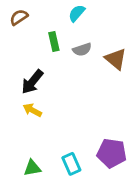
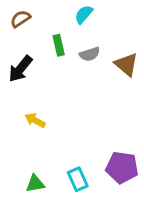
black arrow: (32, 82) -> (20, 69), moved

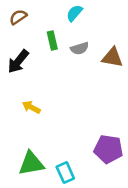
brown triangle: (126, 64) -> (112, 58), turned -30
cyan rectangle: (78, 179) -> (65, 173), moved
green triangle: (35, 184) -> (31, 163), size x1.5

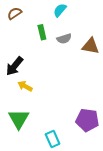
black arrow: (18, 61) -> (15, 66), moved
green triangle: (31, 163) -> (19, 119), moved, turned -50

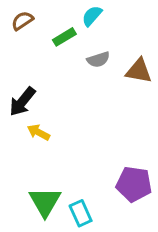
green rectangle: (42, 32) -> (64, 37), moved, turned 72
green triangle: (19, 119) -> (45, 202), moved

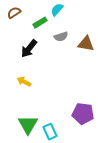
black arrow: (22, 102) -> (29, 49), moved

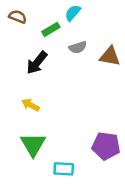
brown semicircle: (14, 13) -> (18, 17), turned 56
green triangle: (28, 125) -> (33, 145), moved
cyan rectangle: (50, 132) -> (64, 169), turned -63

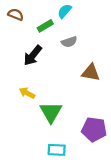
brown triangle: (110, 56) -> (91, 73), moved
green triangle: (33, 145) -> (51, 112), moved

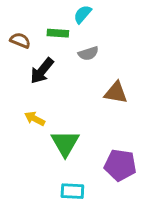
brown semicircle: (16, 15) -> (20, 40), moved
green rectangle: (45, 26) -> (58, 33), turned 35

